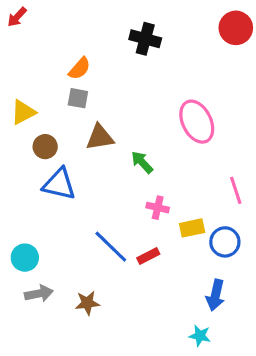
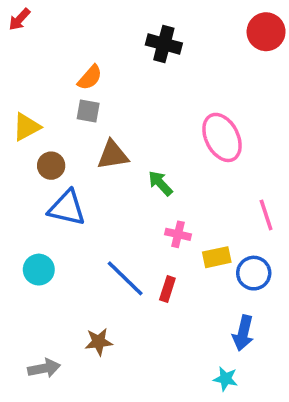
red rectangle: (148, 256) -> (167, 289), turned -45
cyan circle: (25, 258) -> (39, 270), moved
gray arrow: (39, 294) -> (44, 368), moved

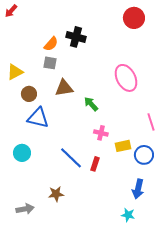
red circle: (266, 32) -> (134, 18), moved
black cross: (164, 44) -> (76, 37), moved

